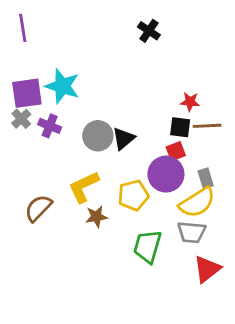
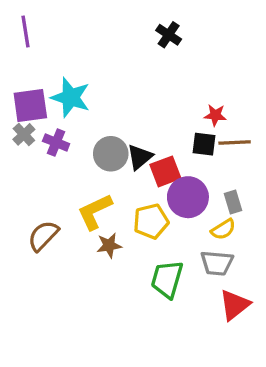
red square: (176, 151) -> (165, 171), moved, size x1.4
yellow semicircle: (197, 202) -> (223, 229), size x0.6

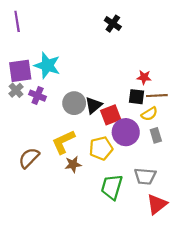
yellow semicircle: (223, 229) -> (149, 114), moved

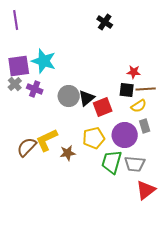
purple circle: (126, 132) -> (125, 135), moved
yellow L-shape: (63, 142) -> (47, 140), moved
green trapezoid: (112, 187) -> (112, 162), moved

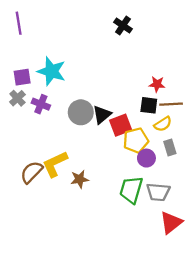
purple square: (19, 66) -> (22, 77), size x0.7
purple circle: (125, 135) -> (146, 158), size x0.6
yellow pentagon: (94, 138) -> (136, 140), moved

